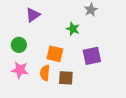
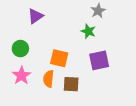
green star: (73, 29) -> (88, 31), moved
pink star: (20, 70) -> (21, 76), turned 30

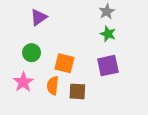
green star: (88, 31) -> (108, 34), moved
green circle: (20, 49) -> (32, 53), moved

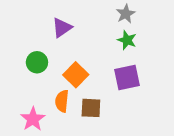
purple triangle: (39, 17) -> (62, 28), moved
orange square: (64, 63) -> (76, 75), turned 30
pink star: (23, 82) -> (33, 119), moved

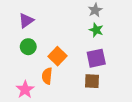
purple triangle: (62, 28) -> (26, 21), moved
brown square: (91, 108) -> (92, 81), moved

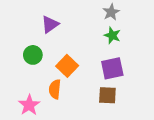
purple triangle: (26, 21) -> (50, 24), moved

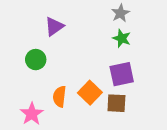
orange square: (67, 66) -> (90, 93), moved

